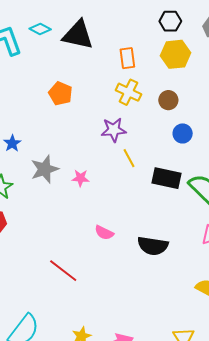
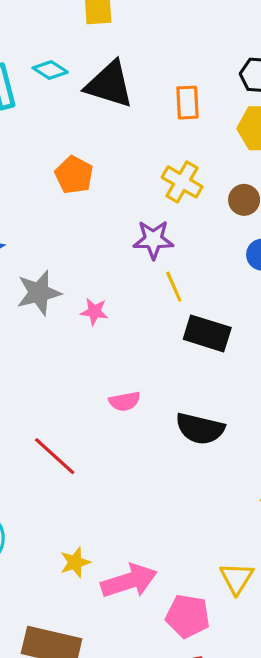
orange rectangle: (127, 58) -> (187, 103), moved
black rectangle: (166, 178) -> (207, 333), moved
pink semicircle: (104, 233) -> (125, 401), turned -42

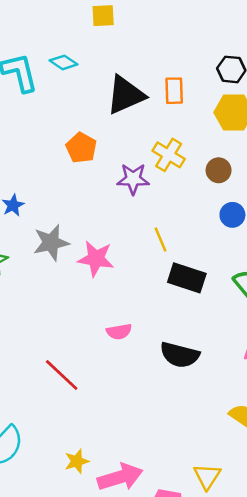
black triangle: (109, 84) -> (126, 95), moved, turned -42
purple star: (153, 240) -> (133, 179), moved
pink star: (94, 312) -> (96, 259), size x1.6

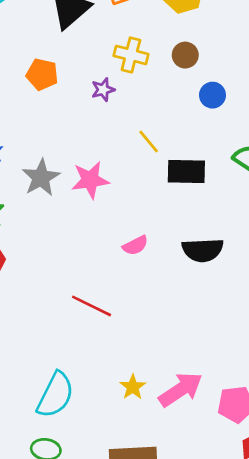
purple star: (133, 179) -> (103, 90), size x0.7

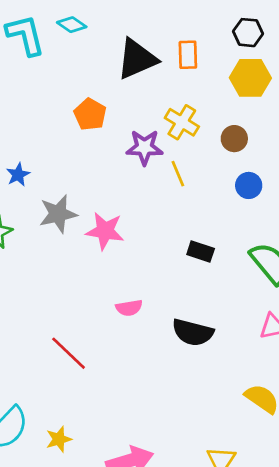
purple star: (103, 90) -> (144, 147), size x1.5
yellow line: (149, 141) -> (178, 174), moved
black rectangle: (186, 172) -> (201, 252), size x0.7
yellow star: (133, 387) -> (59, 439), moved

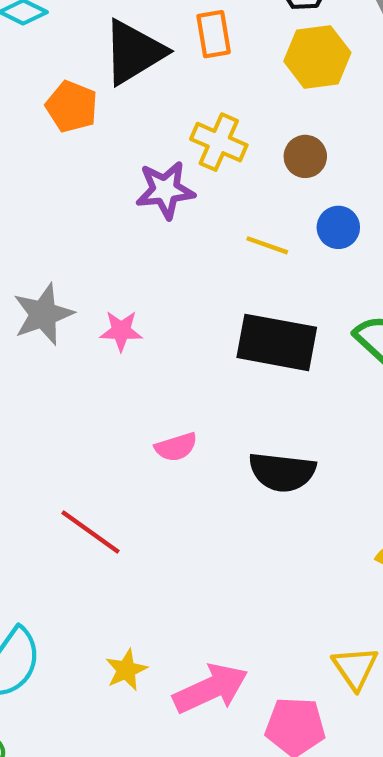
orange pentagon: (90, 114) -> (72, 107), moved
yellow line: (178, 174) -> (267, 245), moved, turned -40
pink star: (105, 231) -> (121, 331), size x0.7
black rectangle: (201, 252) -> (277, 342), size x1.8
yellow star: (59, 439) -> (126, 670), moved

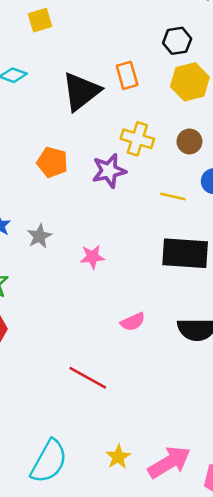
orange pentagon: (72, 107) -> (52, 162), moved
gray star: (43, 314) -> (39, 236), moved, size x0.7

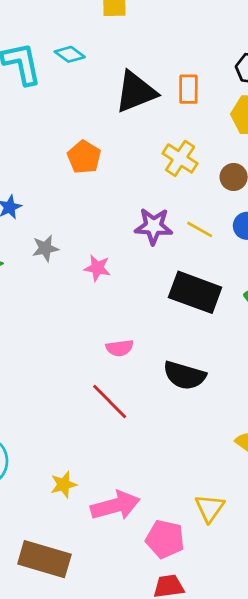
purple star: (109, 171) -> (154, 226), moved
gray star: (39, 236) -> (45, 248), moved
red line: (88, 378) -> (110, 401), moved

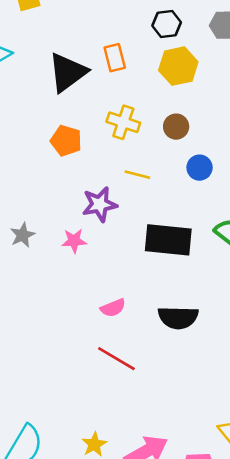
orange pentagon: (84, 157) -> (66, 141), moved
purple star: (154, 226) -> (99, 204), moved
yellow line: (200, 229) -> (137, 175), moved

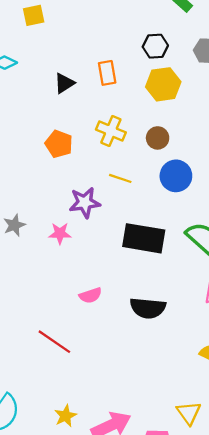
black triangle: (68, 72) -> (64, 83), size x0.6
blue circle: (200, 168) -> (176, 176), size x1.4
red line: (116, 359) -> (54, 342), moved

